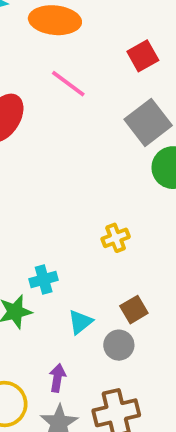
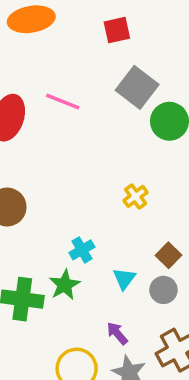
red square: (143, 56) -> (117, 30), turned 32
pink line: (68, 84) -> (63, 101), moved
purple arrow: (57, 378) -> (117, 333), turned -35

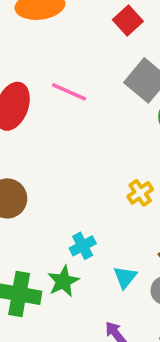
red square: (117, 30) -> (128, 20), turned -32

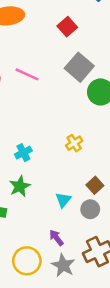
cyan cross: (83, 246) -> (23, 153), moved
green star: (63, 281) -> (20, 186), moved

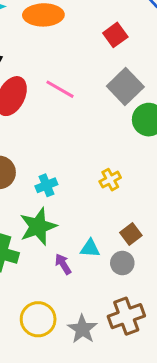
green star: (20, 186) -> (38, 226), size x1.4
cyan triangle: (63, 200) -> (90, 248), turned 49
purple arrow: (56, 238) -> (63, 264), moved

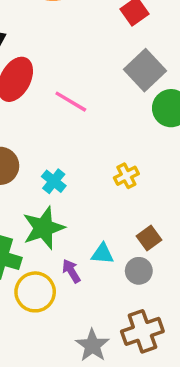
pink line: (60, 89) -> (71, 102), moved
cyan cross: (46, 185) -> (54, 181), turned -30
yellow circle: (38, 319) -> (35, 292), moved

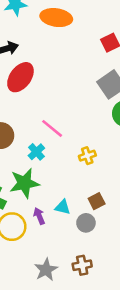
pink line: (71, 102) -> (52, 128), moved
brown cross: (142, 331) -> (82, 265), size x0.7

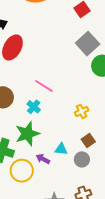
yellow cross: (87, 156) -> (82, 111), moved
purple arrow: (39, 216) -> (43, 159), turned -32

